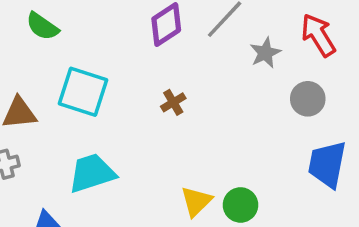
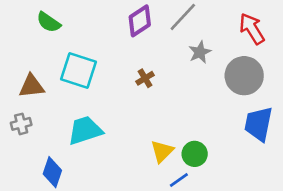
gray star: (265, 53) -> (200, 52), moved
gray circle: (308, 99) -> (244, 76), size x1.5

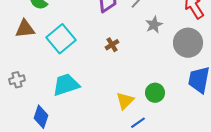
cyan square: (79, 70) -> (61, 39), turned 32
brown triangle: (32, 86) -> (25, 29), moved
green circle: (195, 154) -> (155, 93), moved

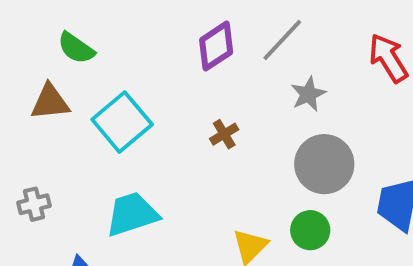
gray circle: (188, 43) -> (324, 164), moved

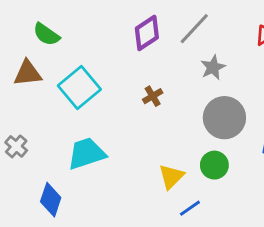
gray cross: (34, 204) -> (16, 146), turned -35

